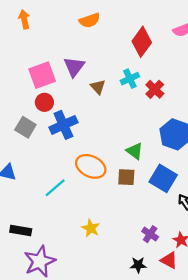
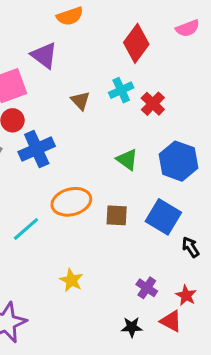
purple triangle: (74, 67) -> (44, 55), moved, turned -30
green triangle: (135, 151) -> (127, 160), moved
orange ellipse: (91, 166) -> (71, 202), turned -40

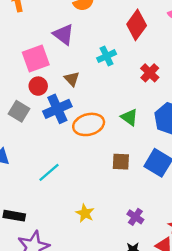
cyan cross: (121, 90) -> (107, 56), moved
brown triangle: (80, 101) -> (72, 79), moved
orange ellipse: (71, 202) -> (89, 124), moved
purple cross: (147, 288) -> (135, 217), moved

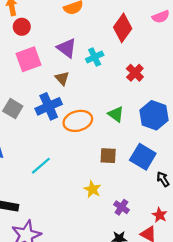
purple triangle: (63, 34) -> (67, 48), moved
red circle: (38, 86) -> (22, 27), moved
yellow star: (85, 213) -> (92, 189), moved

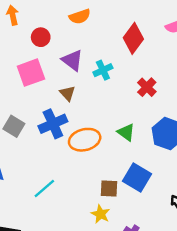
red circle: (22, 27) -> (41, 37), moved
brown square: (108, 156) -> (109, 188), moved
blue square: (143, 157) -> (137, 177), moved

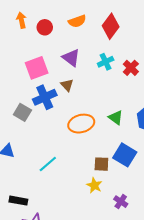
red circle: (41, 37) -> (45, 27), moved
red diamond: (133, 38) -> (111, 26), moved
cyan cross: (103, 70) -> (106, 62), moved
red cross: (147, 87) -> (131, 68), moved
blue cross: (53, 124) -> (45, 97), moved

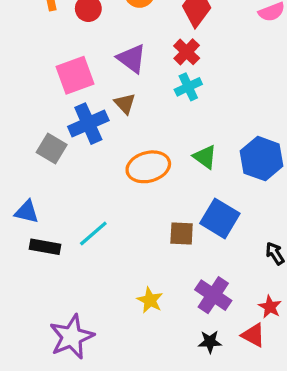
cyan cross: (106, 62) -> (188, 87), moved
red cross: (131, 68) -> (187, 52), moved
yellow star: (94, 185) -> (150, 300), moved
black rectangle: (18, 201) -> (45, 247), moved
purple cross: (121, 202) -> (213, 295), size x1.5

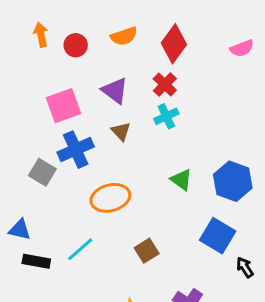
brown triangle: (125, 104) -> (121, 131), moved
orange ellipse: (148, 167) -> (110, 198), moved
blue square: (220, 218) -> (218, 236), moved
brown square: (182, 233) -> (147, 251), moved, turned -35

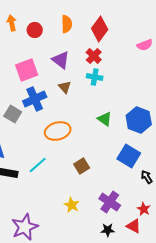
orange semicircle: (124, 36) -> (67, 24), turned -72
pink semicircle: (242, 48) -> (145, 45), moved
cyan cross: (166, 116) -> (95, 77), turned 35

